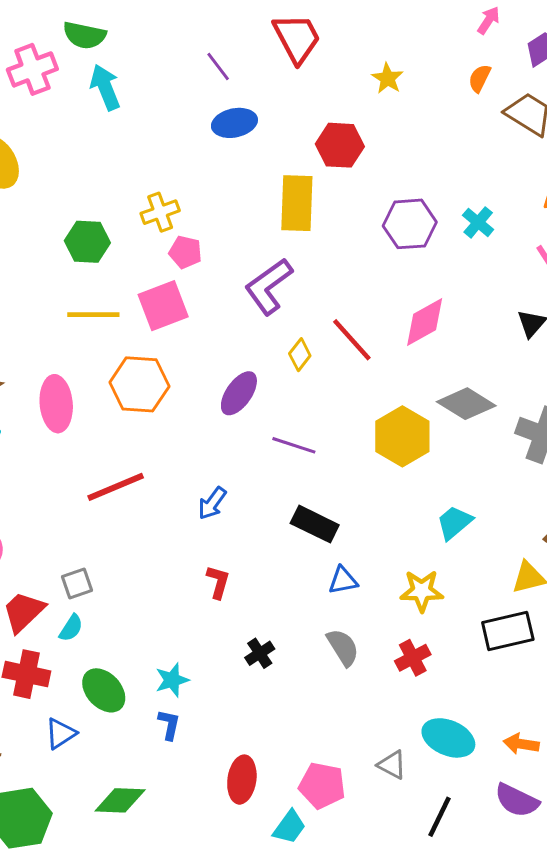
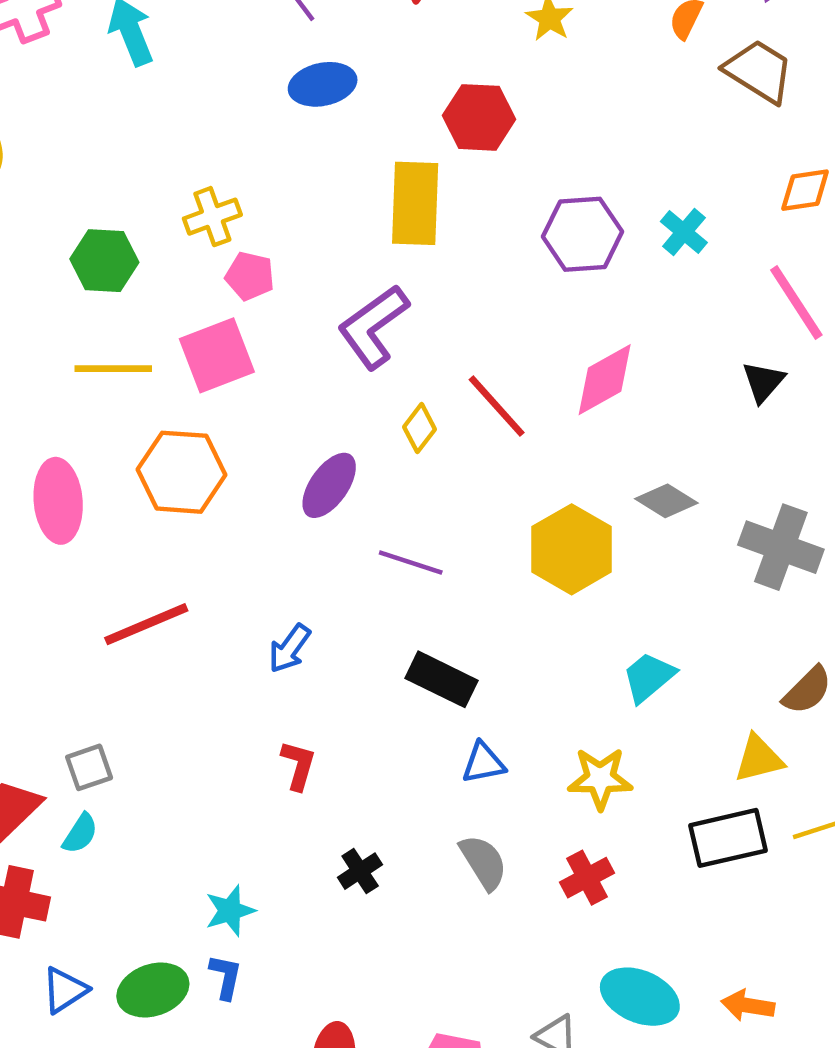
gray diamond: (466, 404) -> (666, 501), size x0.7
green ellipse: (104, 690) -> (153, 990), moved, turned -66

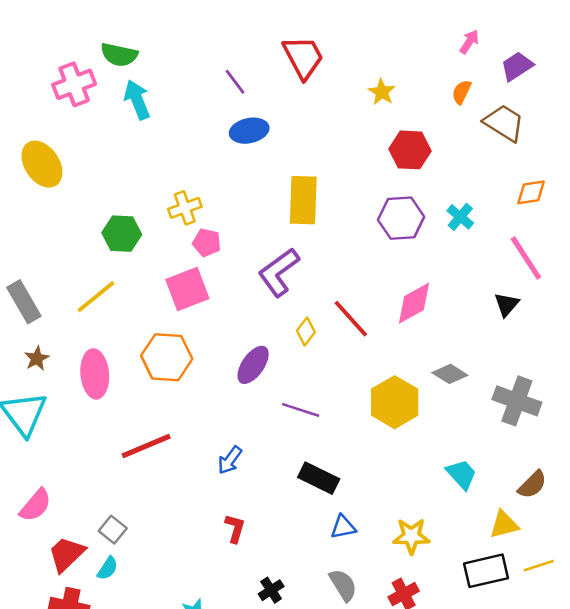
red hexagon: (479, 117) -> (410, 150), moved
yellow line: (113, 369) -> (96, 297), moved, turned -39
cyan trapezoid: (649, 677) -> (462, 474), moved, turned 88
gray square: (89, 767) -> (113, 530), turned -32

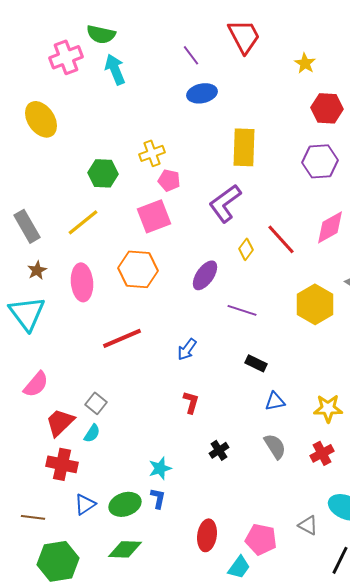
black rectangle: (319, 478) -> (256, 363), size x0.7

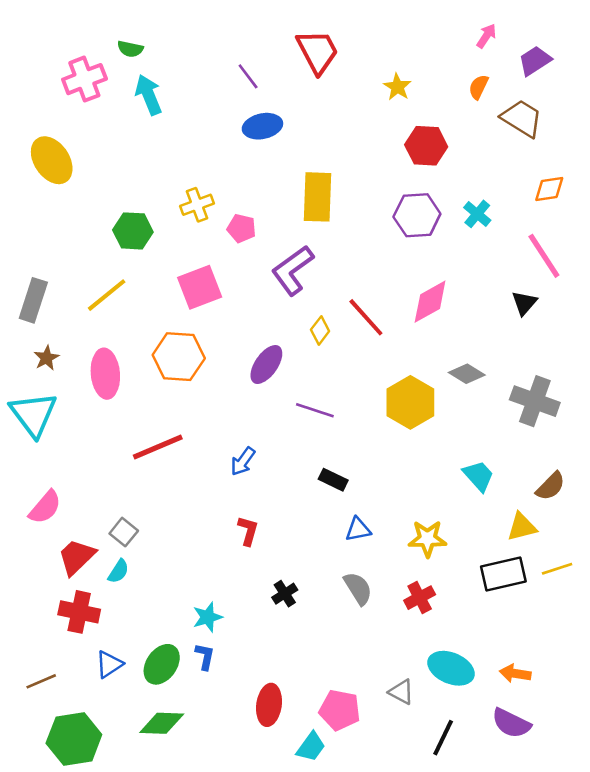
green semicircle: (101, 34) -> (130, 49), size x0.7
pink pentagon: (169, 180) -> (242, 228), moved
gray rectangle: (27, 226) -> (33, 300), turned 48
green ellipse: (125, 504) -> (162, 664), turned -36
brown line: (33, 517) -> (41, 681), turned -30

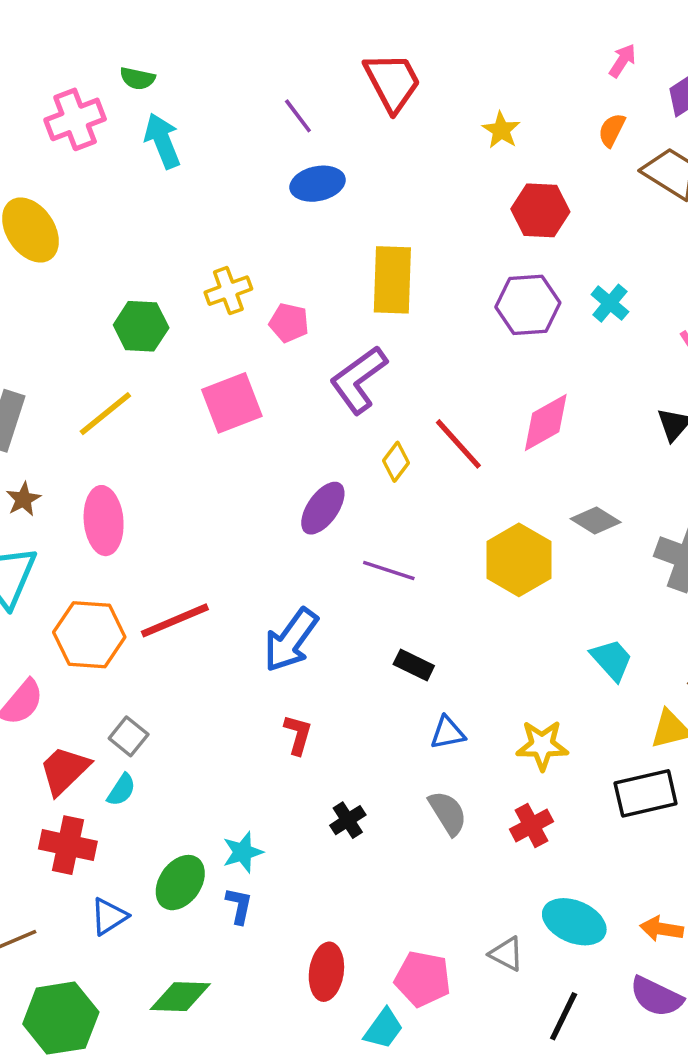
orange hexagon: (179, 357) -> (89, 635), moved
blue arrow: (243, 461) -> (291, 640), size x1.6
green ellipse: (162, 664) -> (180, 883), moved

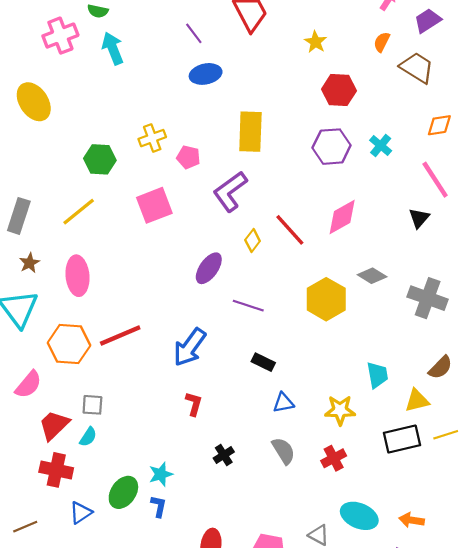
cyan trapezoid: (612, 660) -> (377, 375), moved, turned 32
gray square: (129, 736) -> (92, 405), turned -35

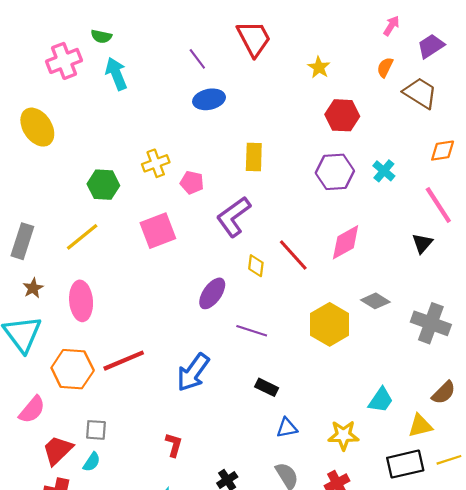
yellow rectangle: (250, 132) -> (254, 157), size x0.7
yellow diamond: (253, 240) -> (256, 266), turned -30
cyan trapezoid: (377, 375) -> (381, 400), turned 44
red L-shape: (194, 404) -> (174, 445), moved

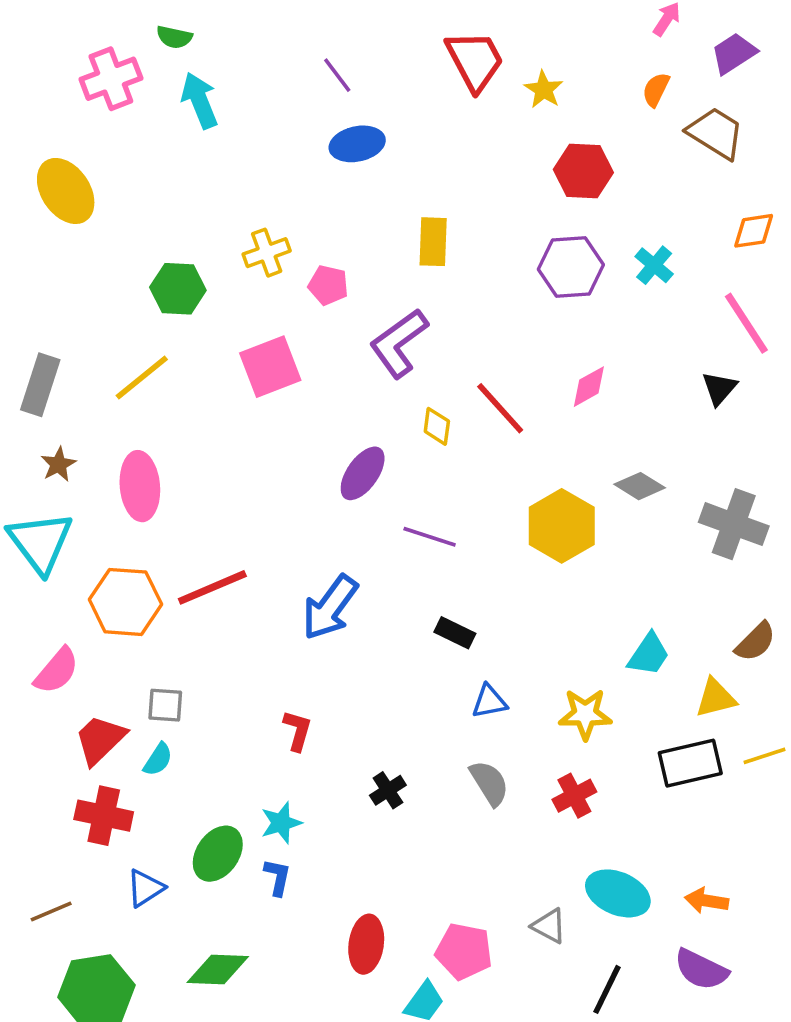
red trapezoid: (254, 39) -> (475, 61), moved
pink diamond: (346, 242) -> (589, 387), size x0.7

